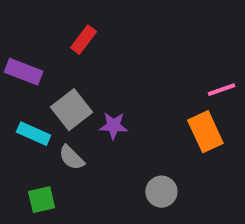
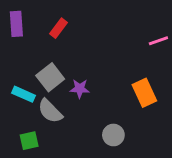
purple rectangle: (24, 72) -> (16, 24), moved, turned 65
pink line: (221, 90) -> (158, 41), moved
gray semicircle: (72, 158) -> (50, 111), size x1.4

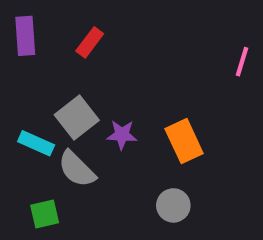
pink line: (158, 41) -> (242, 62), turned -54
orange rectangle: (144, 93) -> (184, 141), moved

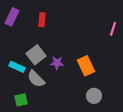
purple rectangle: (25, 36) -> (12, 17), turned 30
red rectangle: (90, 42) -> (42, 20), turned -32
gray circle: (173, 205) -> (94, 96), moved

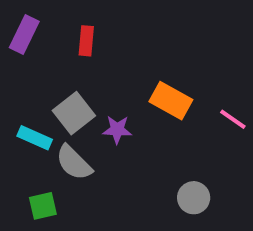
pink line: (113, 29) -> (233, 119), moved, turned -72
orange rectangle: (86, 66) -> (171, 101), moved, turned -36

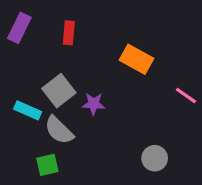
orange rectangle: (171, 101) -> (136, 59), moved
green square: (43, 206) -> (47, 165), moved

